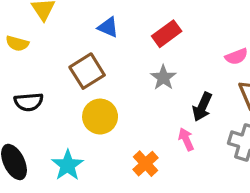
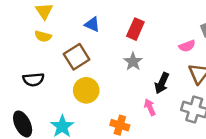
red rectangle: (167, 34) -> (135, 29), turned -30
yellow semicircle: (17, 43) -> (43, 36), moved
orange cross: (146, 164) -> (120, 125), turned -30

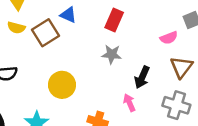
brown square: (77, 57) -> (45, 33), moved
gray star: (133, 62) -> (112, 54), turned -30

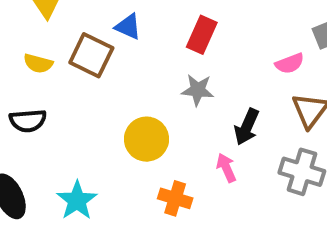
yellow semicircle: (16, 28) -> (38, 63), moved
brown square: (45, 33) -> (91, 55), turned -32
yellow circle: (62, 85) -> (147, 139), moved

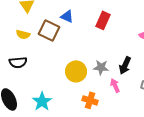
gray star: (198, 90) -> (101, 67), moved

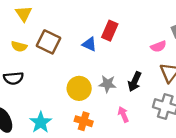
blue triangle: (67, 16) -> (89, 44), moved
pink arrow: (115, 85) -> (123, 114), moved
orange cross: (90, 100) -> (84, 121), moved

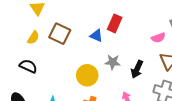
yellow semicircle: (19, 46) -> (33, 38), turned -72
black semicircle: (13, 78) -> (28, 66), turned -150
gray star: (107, 84) -> (113, 62), moved

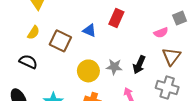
brown square: (60, 34) -> (60, 41), moved
blue triangle: (96, 36) -> (89, 31), moved
gray star: (113, 62) -> (114, 67), moved

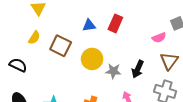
blue triangle: (89, 31) -> (89, 25), moved, turned -32
black semicircle: (28, 62) -> (18, 65), moved
yellow circle: (88, 71) -> (92, 59), moved

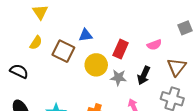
red rectangle: (115, 23) -> (121, 49), moved
blue triangle: (89, 25) -> (86, 35), moved
pink semicircle: (159, 38) -> (154, 45), moved

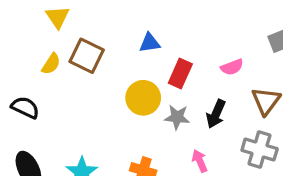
blue triangle: (86, 35) -> (150, 43), moved
brown square: (63, 51) -> (87, 56), moved

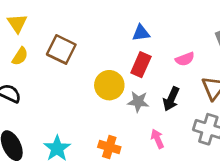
yellow triangle: (58, 17) -> (17, 23), moved
blue triangle: (150, 43) -> (141, 33), moved
yellow semicircle: (51, 64) -> (20, 56), moved

